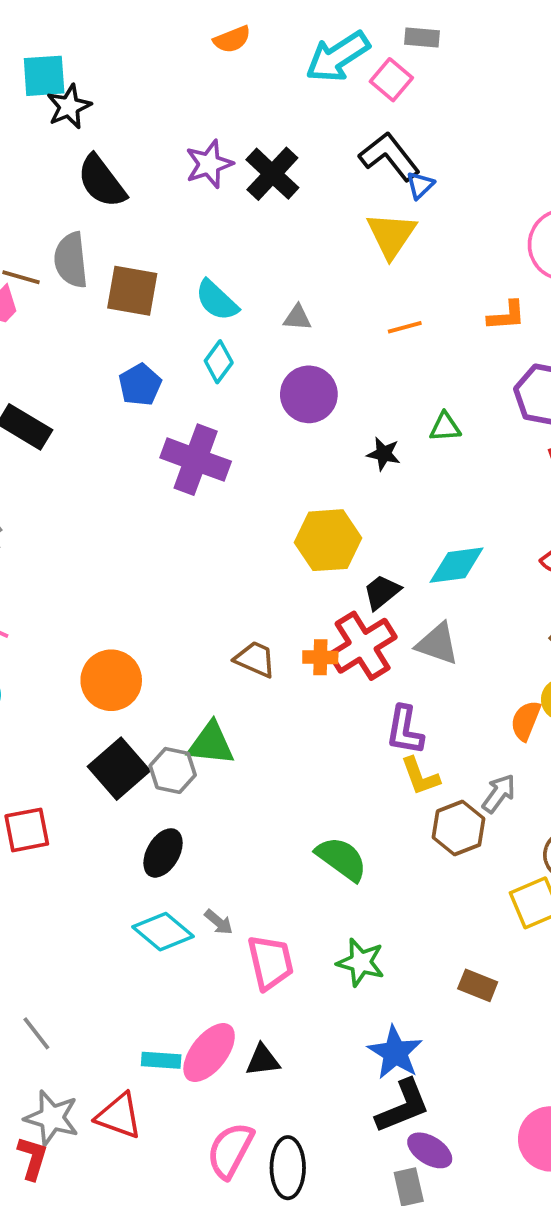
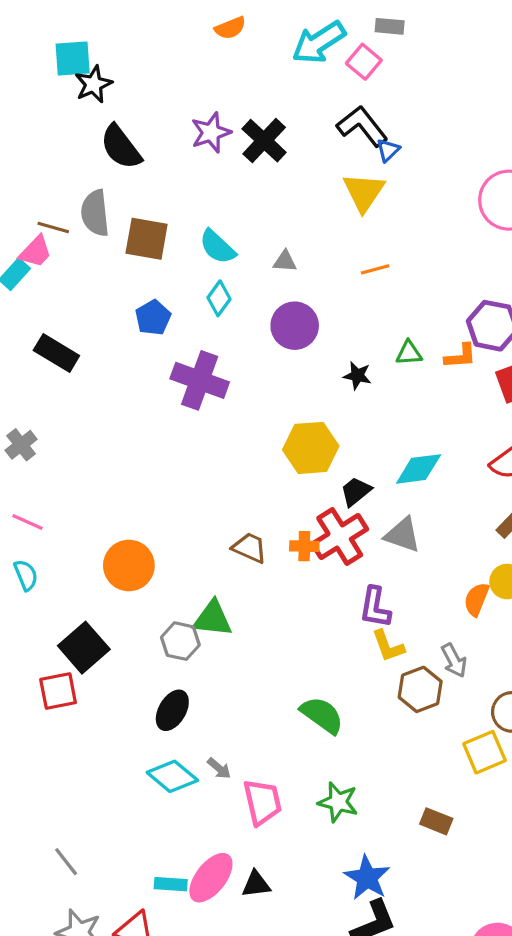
orange L-shape: (506, 316) -> (460, 356), moved
black square: (119, 769) -> (84, 648), moved
gray arrow: (499, 793) -> (454, 660), turned 116

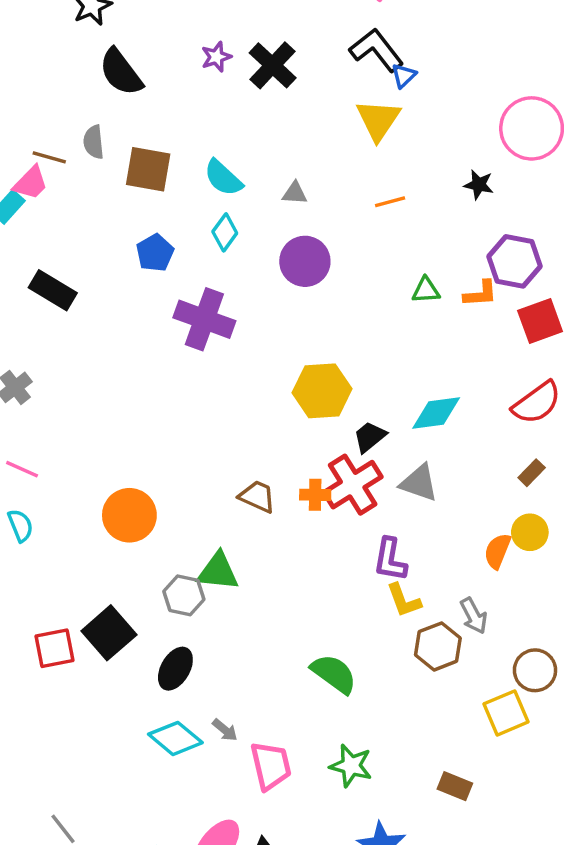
purple star: (211, 133) -> (216, 57), size x0.7
gray semicircle: (95, 213) -> (94, 142), size x0.7
black star: (357, 376) -> (479, 185), moved
black square: (84, 648) -> (109, 633), moved

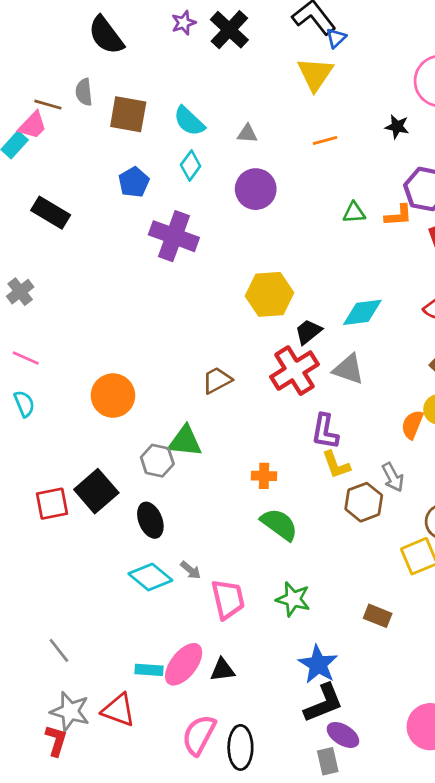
orange cross: (315, 495) -> (264, 476), moved
brown trapezoid: (257, 496) -> (217, 380), turned -52
black ellipse: (175, 669) -> (150, 520), turned -52

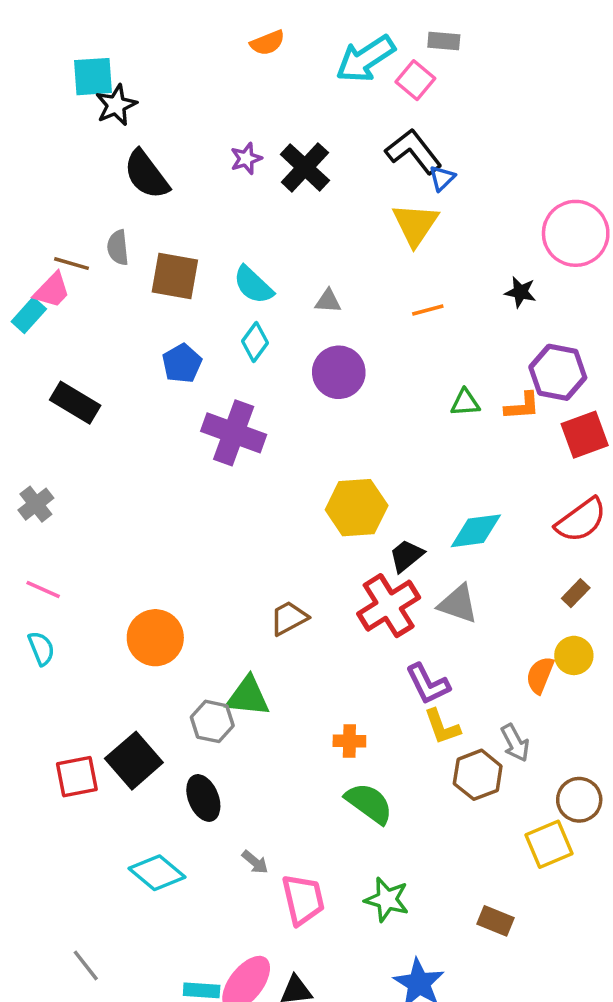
purple L-shape: (325, 432) -> (428, 684), turned -36
cyan diamond: (150, 577) -> (157, 873), moved

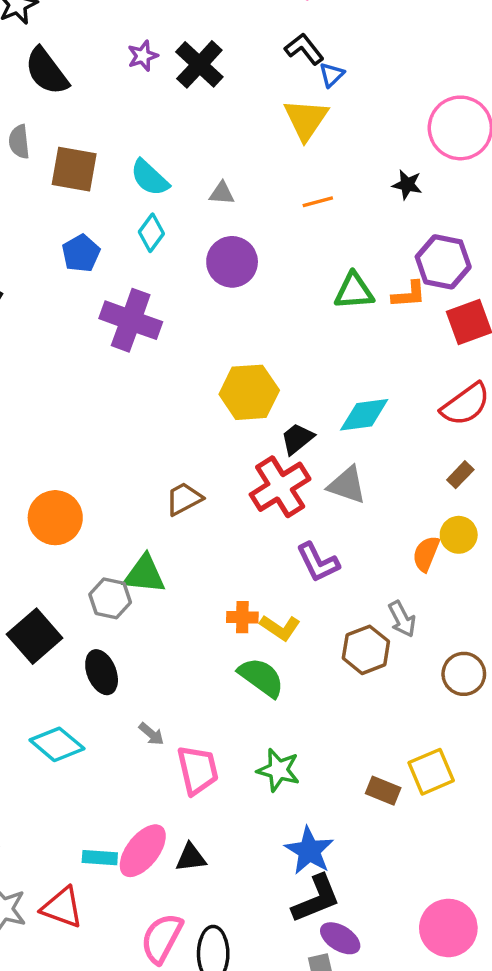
black L-shape: (414, 151) -> (304, 49), size x0.7
green triangle: (465, 403) -> (354, 291), size x1.4
yellow L-shape: (442, 727) -> (280, 628), moved, turned -36
yellow square: (549, 844) -> (431, 772), moved

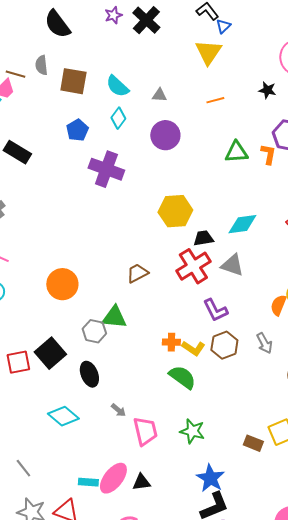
orange L-shape: (409, 294) -> (268, 154), turned -75
black trapezoid: (297, 439) -> (203, 238), turned 30
brown hexagon: (366, 650) -> (224, 345), moved

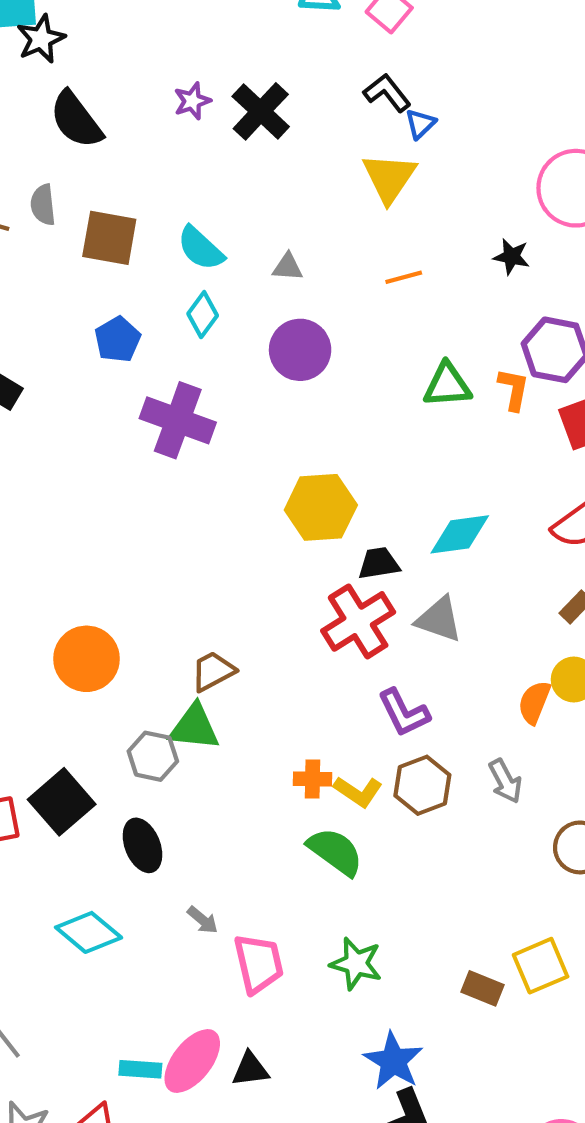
brown trapezoid: (137, 273) -> (213, 671), moved

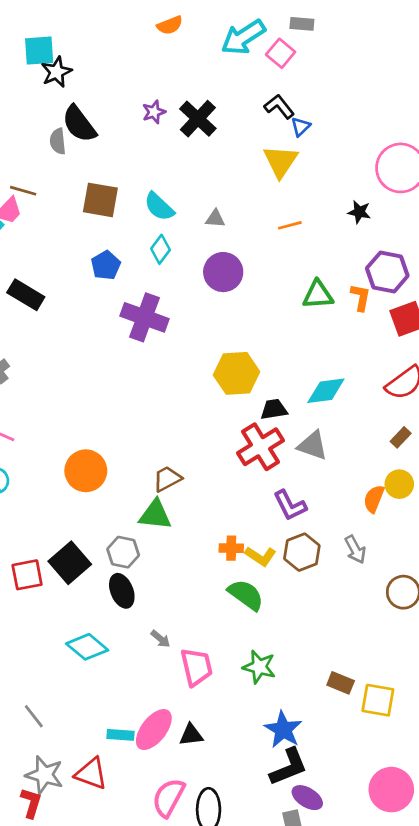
gray semicircle: (43, 205) -> (58, 141), moved
gray hexagon: (153, 756) -> (123, 552), moved
yellow square: (541, 966) -> (378, 700), moved, turned 33

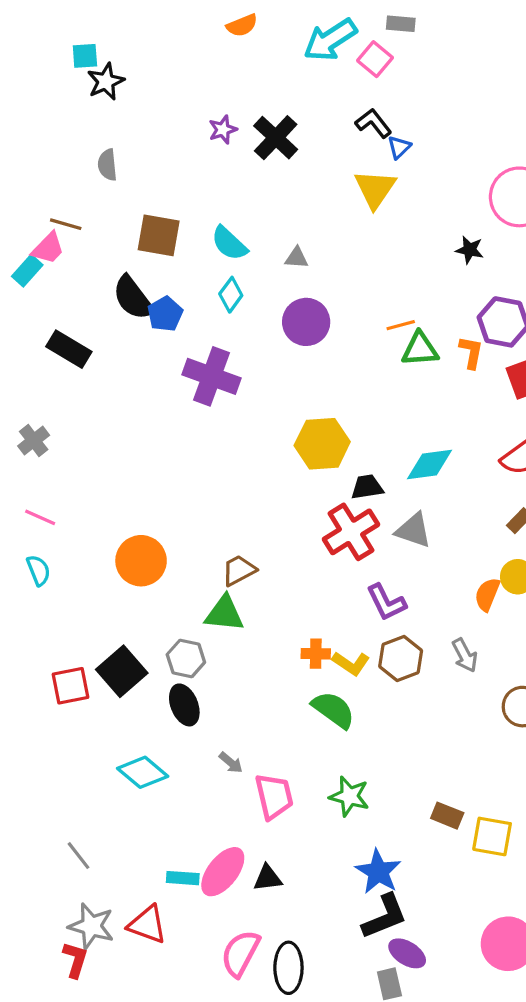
cyan square: (39, 51) -> (85, 56), size x0.7
black semicircle: (79, 124) -> (133, 298), moved
orange line: (290, 225) -> (401, 325), moved

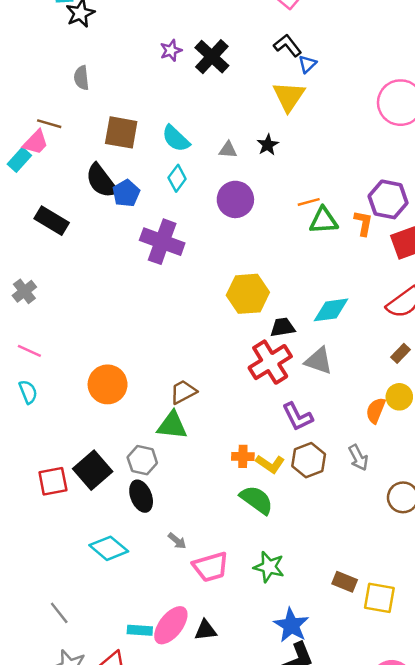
black star: (470, 250) -> (268, 145), moved, turned 30
pink trapezoid: (274, 796) -> (211, 567), turned 87

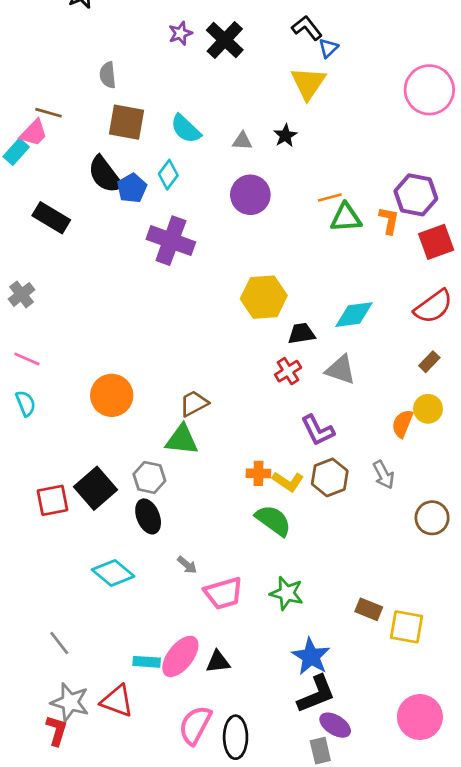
gray semicircle: (81, 78) -> (108, 75), moved
cyan diamond: (177, 178) -> (168, 175), moved
red cross: (270, 362) -> (288, 371), size x0.6

